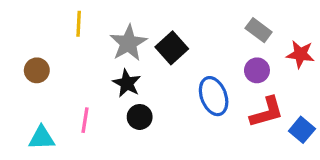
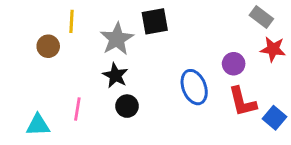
gray rectangle: (259, 30) -> (261, 17), moved
black square: (172, 48) -> (155, 21), moved, turned 32
brown circle: (37, 70) -> (48, 46), moved
red L-shape: (267, 112) -> (242, 102), turned 92

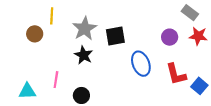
black square: (155, 21) -> (115, 36), moved
purple circle: (234, 64) -> (170, 37), moved
black circle: (127, 106) -> (81, 95), moved

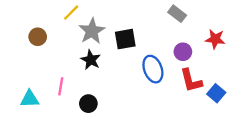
gray rectangle: (190, 13) -> (177, 14), moved
yellow line: (52, 16) -> (71, 13), moved, turned 42
purple circle: (170, 37) -> (183, 52), moved

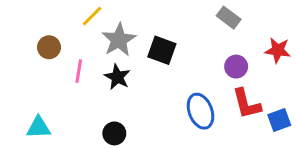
black square: (125, 39) -> (162, 50), turned 30
blue ellipse: (153, 69) -> (200, 111), moved
pink line: (61, 86) -> (79, 71), moved
blue square: (216, 93) -> (279, 120), turned 30

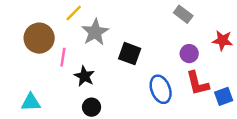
brown circle: (49, 47) -> (39, 38), size x1.6
black square: (162, 50) -> (130, 54), moved
black star: (117, 77) -> (84, 76), moved

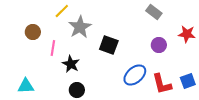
brown circle: (39, 38) -> (33, 32), size x0.6
red L-shape: (198, 83) -> (162, 84), moved
blue ellipse: (161, 89) -> (135, 75), turned 70

